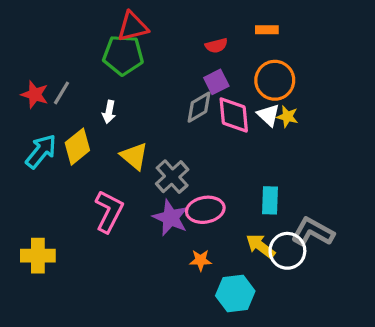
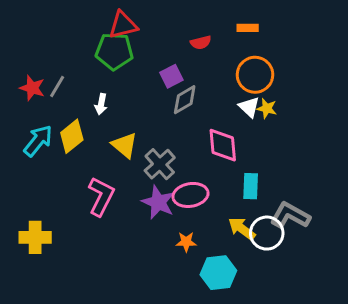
purple square: (216, 82) -> (171, 76), moved
pink diamond: (234, 115) -> (223, 145), moved

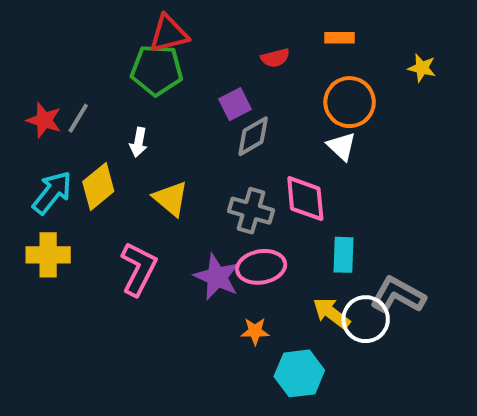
yellow star: (267, 108) -> (422, 68), moved
gray cross: (160, 164) -> (251, 211), moved, turned -32
yellow cross: (35, 237) -> (48, 255), moved

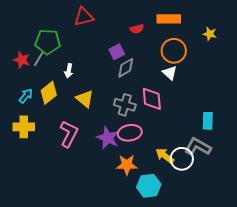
orange rectangle: (340, 38) -> (169, 19), size x1.6
green pentagon: (157, 70) -> (48, 42), moved
cyan arrow: (52, 193) -> (26, 96), size x0.7
cyan rectangle: (344, 255) -> (208, 121), moved
orange star: (255, 331) -> (127, 165), size x1.5

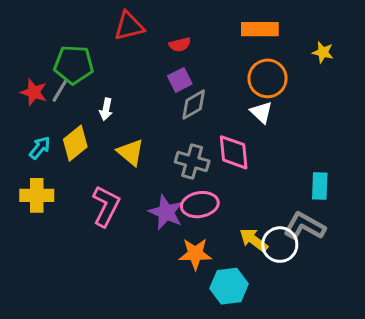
red semicircle: (137, 29) -> (180, 45), moved

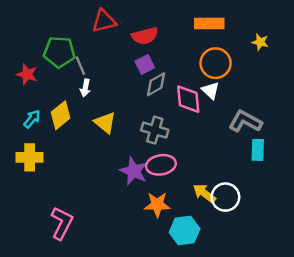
red semicircle: (180, 45) -> (145, 36), size x1.5
gray line: (60, 91) -> (80, 66), moved, turned -54
pink diamond: (234, 152) -> (188, 99), moved
pink L-shape: (106, 206) -> (62, 223), moved
gray L-shape: (304, 226) -> (245, 121), moved

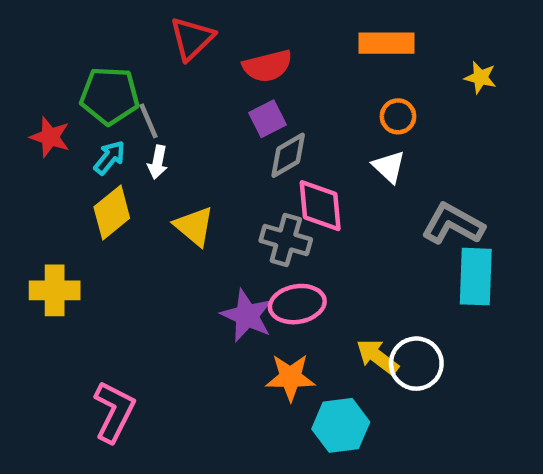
red triangle: (104, 21) -> (192, 39), turned -30
orange circle: (216, 63) -> (398, 116), size x0.6
pink diamond: (188, 99) -> (320, 206), moved
cyan arrow: (32, 119) -> (110, 158), moved
cyan rectangle: (258, 150) -> (476, 277), size x1.4

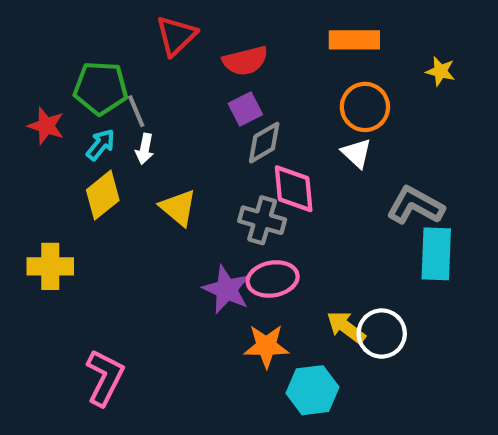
orange circle: (398, 116) -> (365, 107), size x1.5

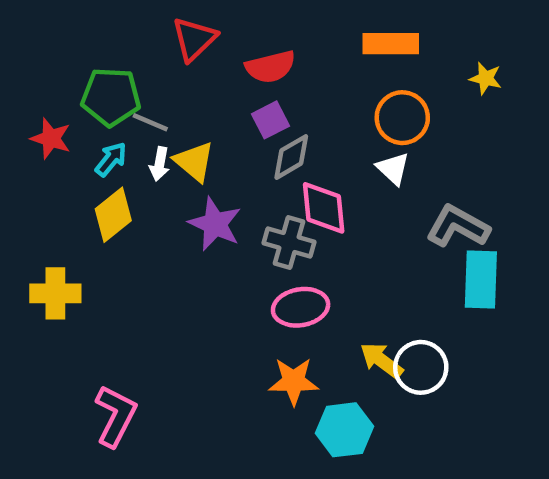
gray line: (136, 111) -> (150, 122), turned -44
yellow triangle: (178, 208) -> (194, 162), moved
purple star: (226, 289) -> (215, 224), moved

